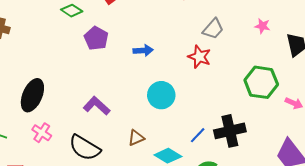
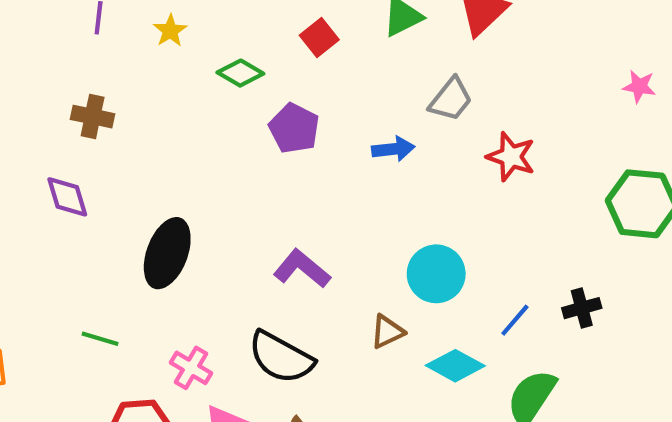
gray trapezoid: (213, 29) -> (451, 99), moved
cyan circle: (161, 95) -> (436, 274), moved
black cross: (230, 131) -> (582, 308), size x0.6
pink cross: (42, 133) -> (191, 368), moved

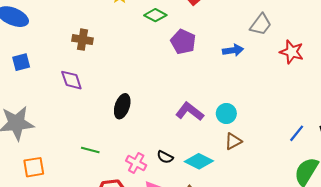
black ellipse: (167, 253) -> (122, 106), size x0.7
cyan circle: (436, 274) -> (226, 113), moved, size x0.7
black semicircle: (281, 357) -> (165, 157), moved, size x0.5
cyan diamond: (455, 366) -> (199, 161), moved

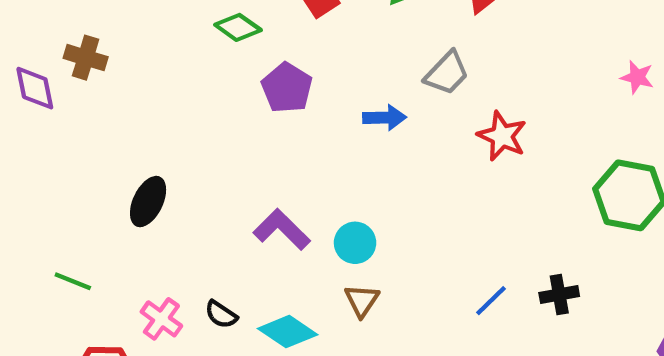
purple diamond: (71, 80) -> (35, 88), moved
brown triangle: (233, 141) -> (362, 300), turned -36

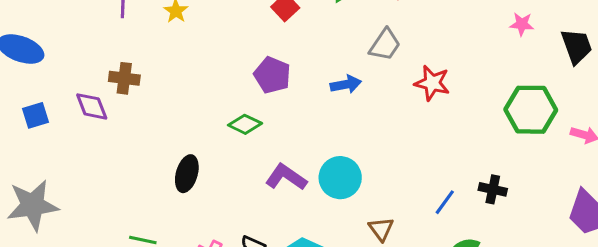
green diamond: (238, 27) -> (245, 124), moved
cyan circle: (355, 243) -> (340, 178), size x1.4
black cross: (559, 295) -> (493, 189), turned 32
brown triangle: (362, 300) -> (381, 229), moved

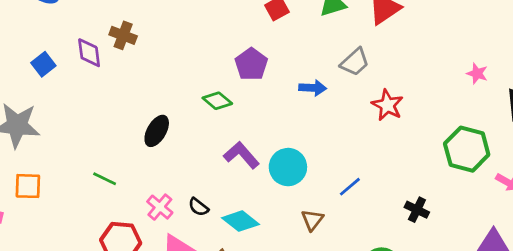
blue square: (35, 115) -> (43, 64), moved, turned -35
blue line: (445, 202) -> (350, 187), moved

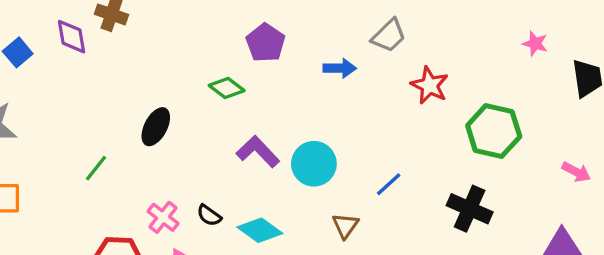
green hexagon: (467, 149) -> (494, 131), moved
green line: (105, 179) -> (96, 168), moved, turned -75
black cross: (417, 210) -> (470, 209), size x1.5

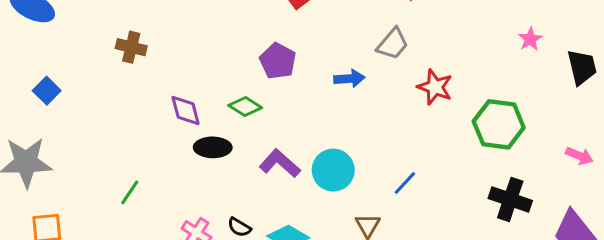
purple diamond: (72, 37) -> (186, 110), moved
pink star: (535, 44) -> (530, 39), turned 30
black ellipse: (156, 127) -> (213, 147), moved, turned 68
black cross: (470, 209) -> (510, 199), moved

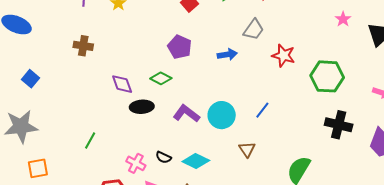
blue line: (405, 183) -> (262, 110), moved

